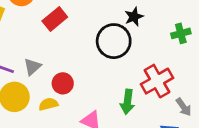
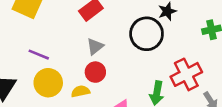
gray triangle: (32, 67) -> (95, 47), moved

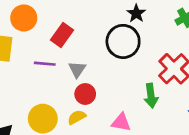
purple line: (39, 55) -> (45, 64), moved

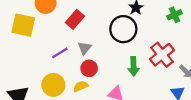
purple line: (45, 64) -> (60, 53), moved, turned -42
green arrow: (151, 96) -> (133, 66), moved

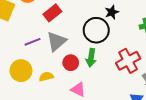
gray triangle: (84, 48) -> (56, 41), size x1.5
green arrow: (133, 66) -> (91, 58), moved
red circle: (89, 68) -> (71, 63), moved

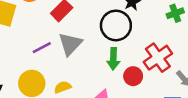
red circle: (71, 63) -> (133, 76), moved

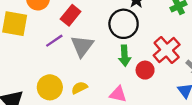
purple line: (42, 48) -> (54, 41), moved

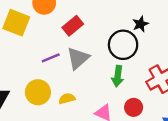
purple line: (54, 41) -> (51, 58), moved
red circle: (145, 70) -> (134, 107), moved

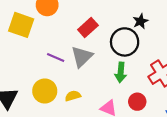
red rectangle: (73, 26) -> (88, 27), moved
purple line: (51, 58) -> (56, 58), turned 48

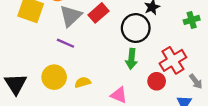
gray triangle: (82, 57) -> (71, 16), moved
red circle: (137, 102) -> (157, 81), moved

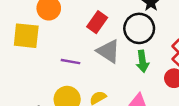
gray triangle: (71, 16) -> (108, 51), moved, turned -30

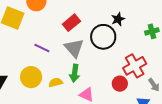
green arrow: (142, 61) -> (75, 73), moved

